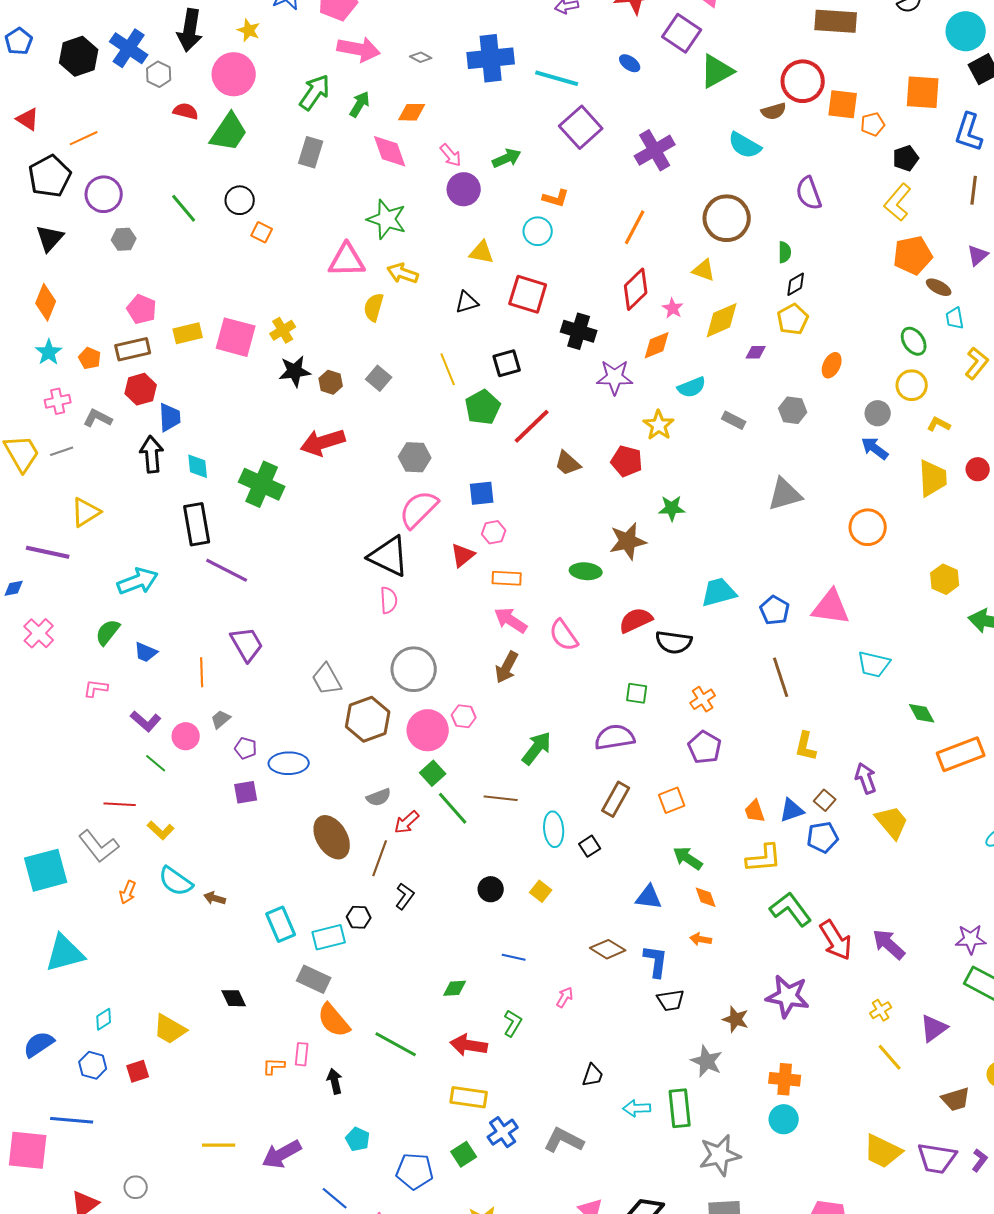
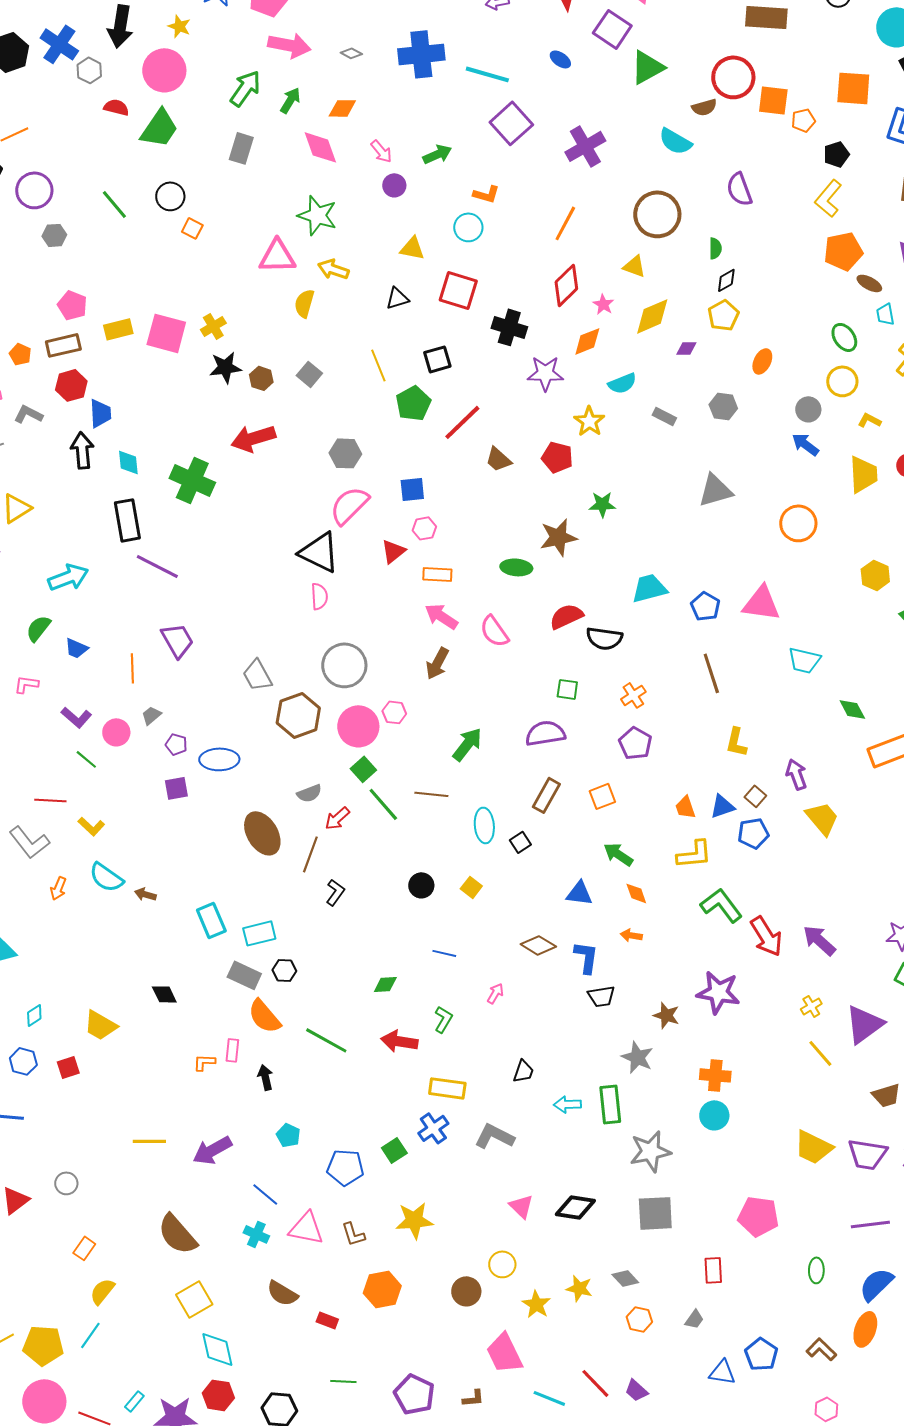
purple circle: (464, 189) -> (394, 185), size x0.7
black hexagon: (359, 917) -> (284, 970), moved
purple triangle: (934, 1028) -> (864, 1024), size x1.4
yellow rectangle: (469, 1097) -> (447, 1088), moved

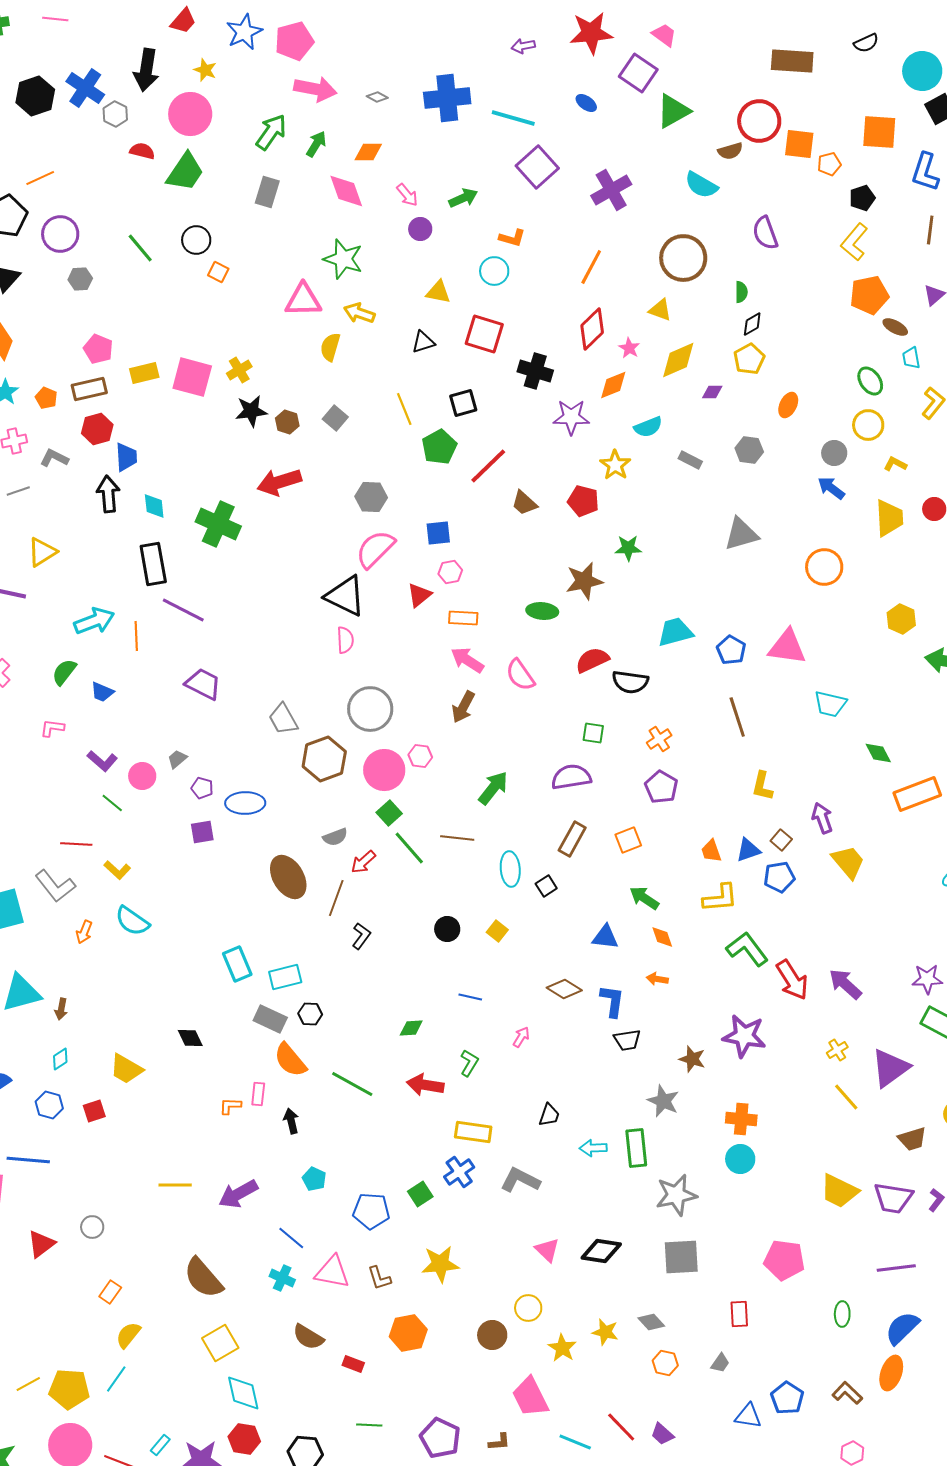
purple trapezoid: (177, 640) -> (203, 684), turned -33
orange line: (132, 668) -> (136, 636), moved
brown arrow: (145, 894) -> (61, 1009), moved, turned -95

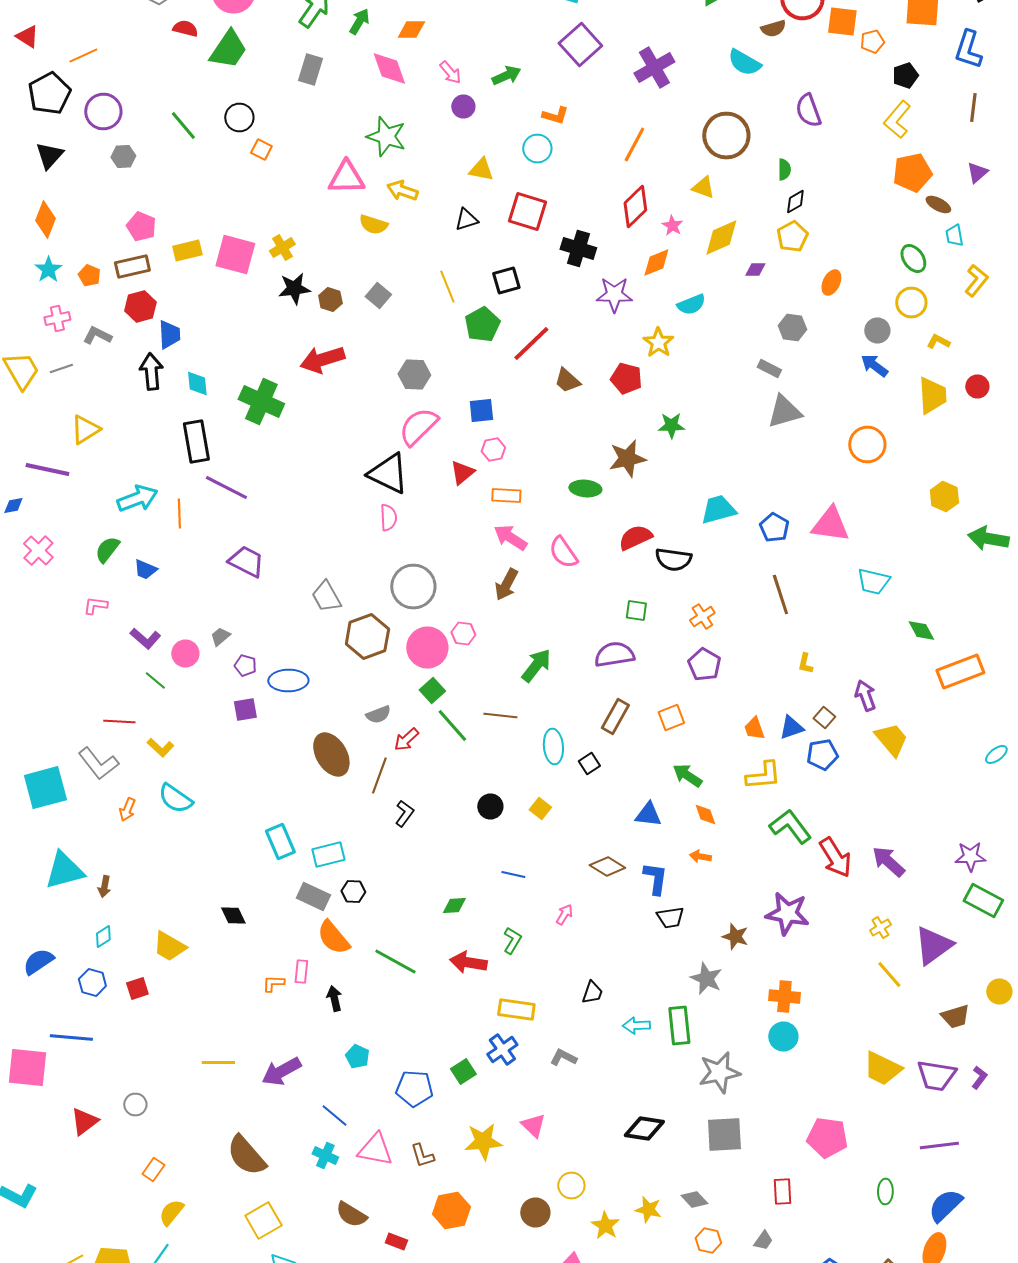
yellow semicircle: (330, 347) -> (373, 224), turned -88
gray rectangle: (690, 460) -> (769, 368), moved
yellow L-shape: (762, 786) -> (805, 664), size x0.7
gray L-shape: (520, 1180) -> (563, 1058), size x0.7
pink triangle: (547, 1250) -> (533, 1126), moved

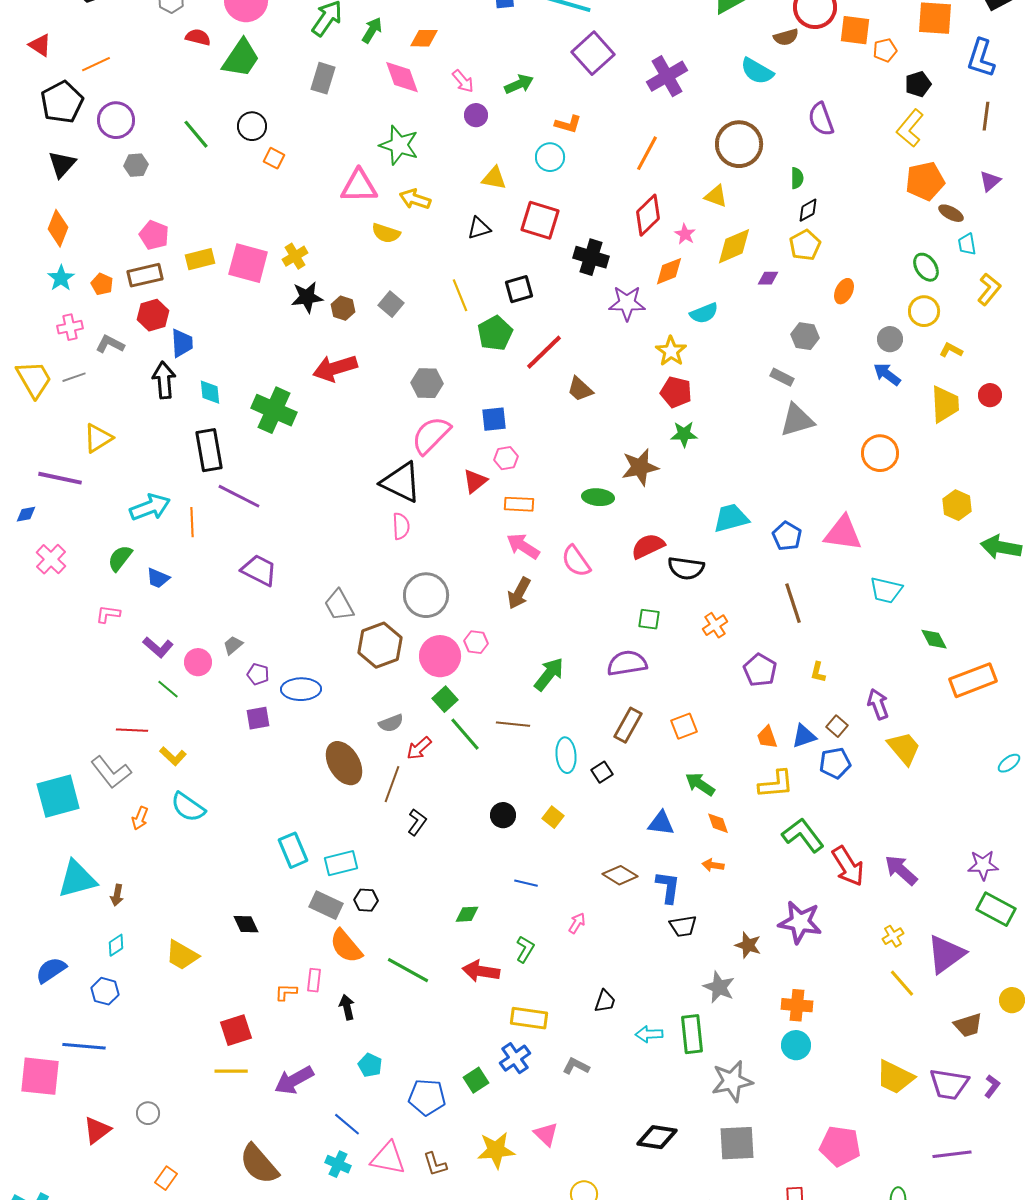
red pentagon: (626, 378) -> (676, 392), moved
purple pentagon: (704, 664) -> (760, 670), moved
red square: (137, 988) -> (236, 1030), moved, size x1.4

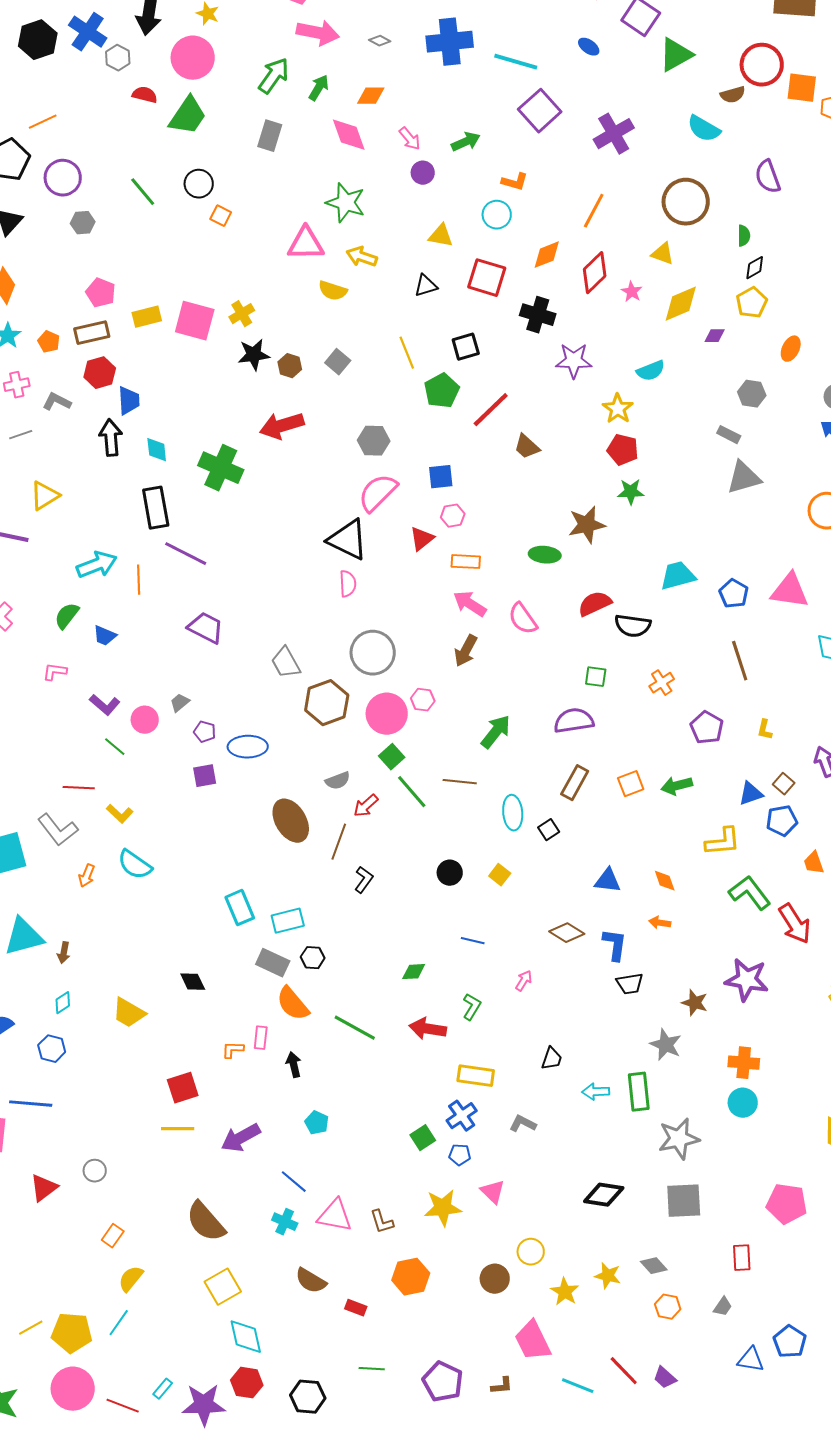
orange diamond: (669, 271) -> (547, 255), moved
orange trapezoid: (767, 737) -> (814, 863), moved
green arrow: (700, 784) -> (677, 786), moved, turned -48
blue pentagon: (427, 1097) -> (460, 1155), moved, size x0.6

